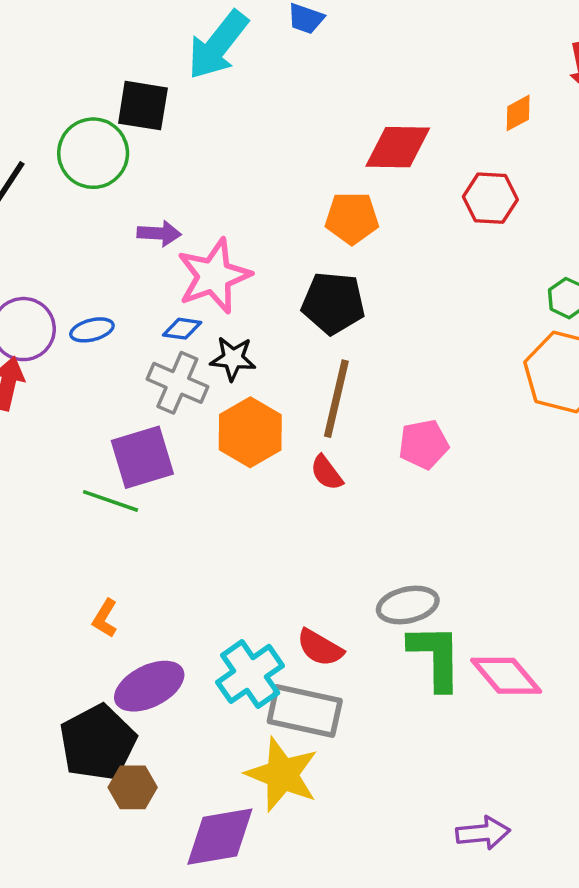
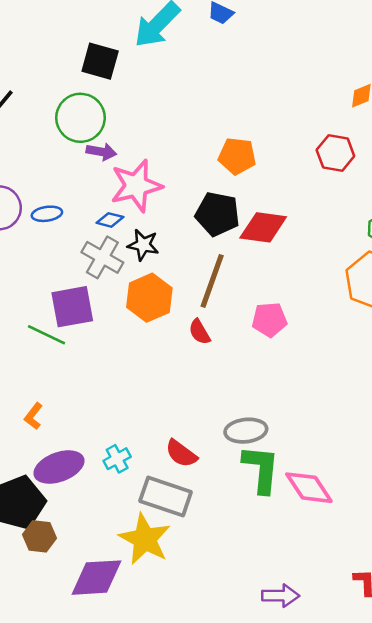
red diamond: (398, 147) -> (263, 227), moved
green circle: (93, 153) -> (80, 118), moved
cyan cross: (250, 674) -> (117, 459), moved, size x0.6

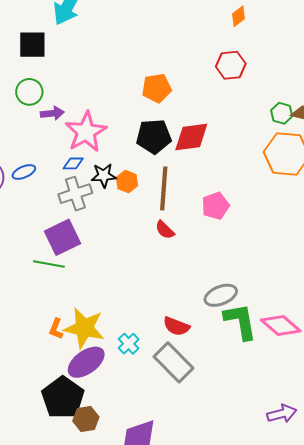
green circle: (80, 118) -> (29, 92), size x0.7
gray cross: (102, 257) -> (75, 194), turned -32
orange hexagon: (149, 298) -> (127, 182), moved, size x0.6
gray rectangle: (166, 497) -> (173, 362), turned 42
yellow star: (145, 539) -> (84, 328), moved

